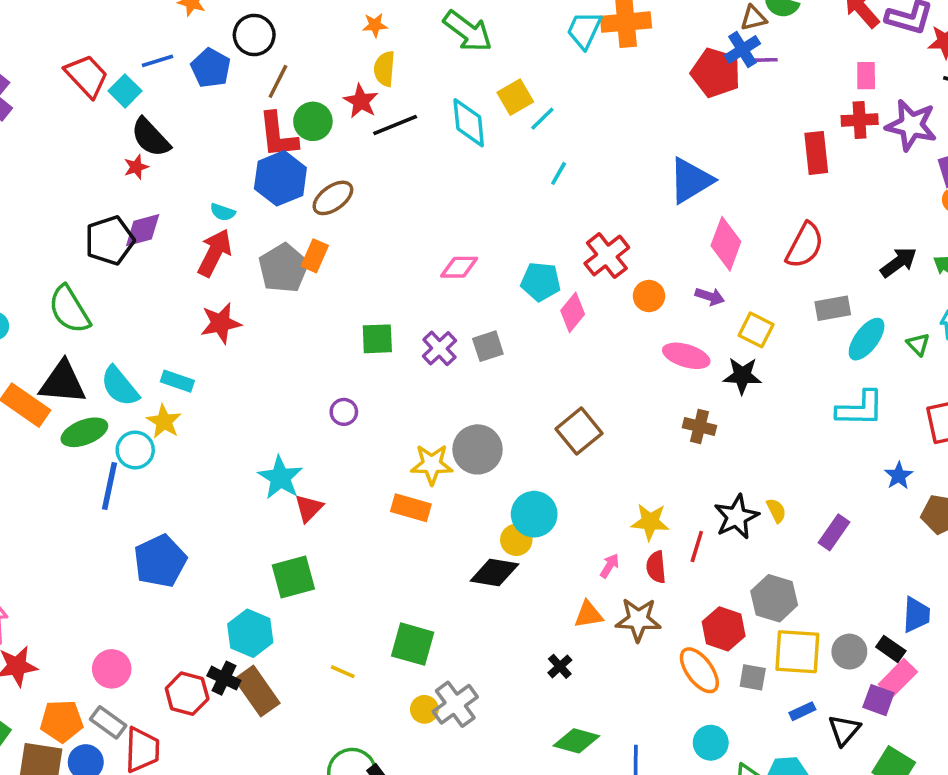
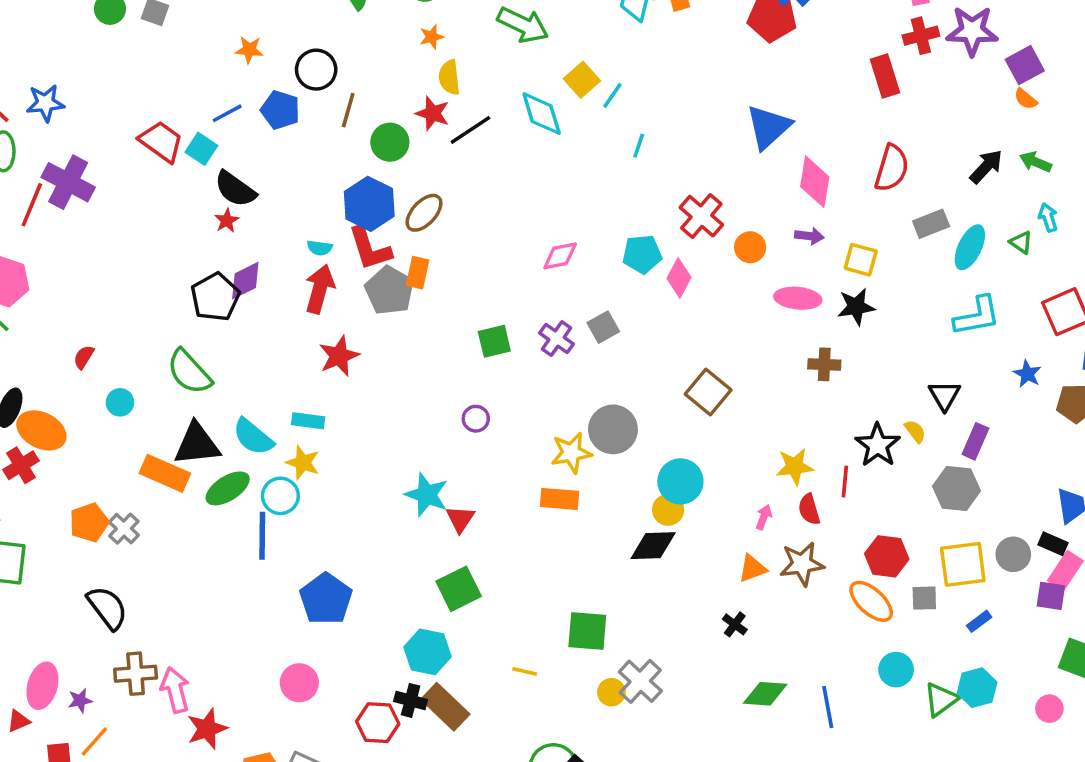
red L-shape: (278, 135) -> (370, 248), moved
gray hexagon: (774, 598) -> (956, 488), moved
pink circle: (112, 669) -> (299, 683), moved
black triangle: (844, 730) -> (944, 395), moved

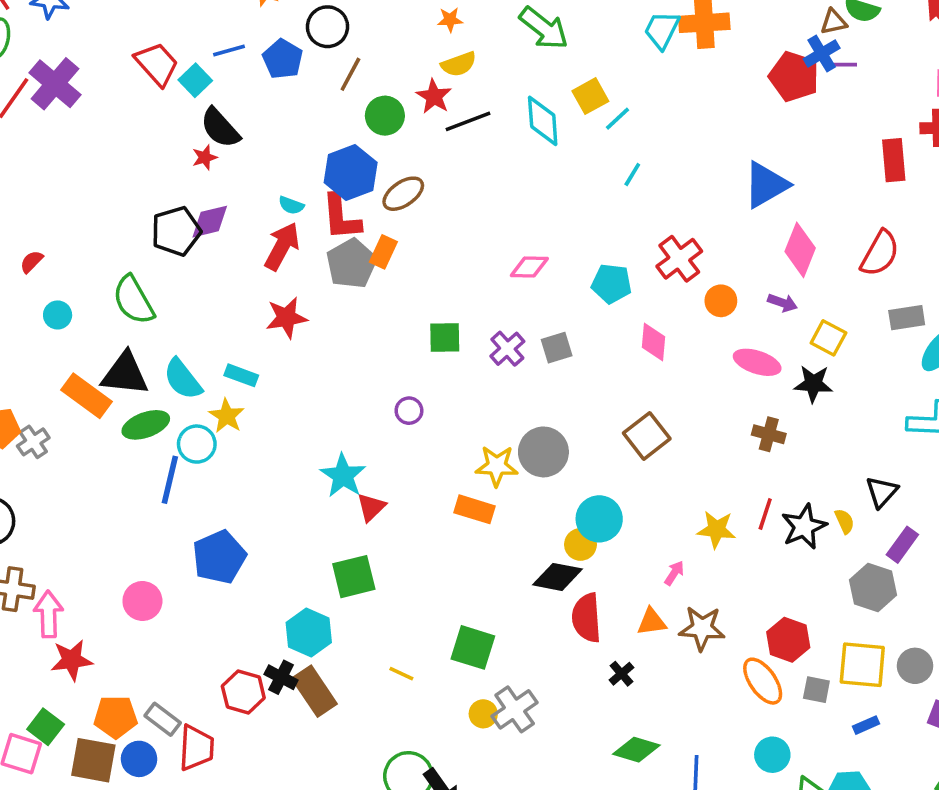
yellow semicircle: (449, 77) -> (459, 64), turned -116
pink diamond: (679, 278) -> (653, 342), moved, turned -36
red line: (845, 481) -> (765, 514), moved
red semicircle: (809, 509) -> (587, 618), moved, size x1.5
pink circle: (299, 683) -> (142, 601), moved

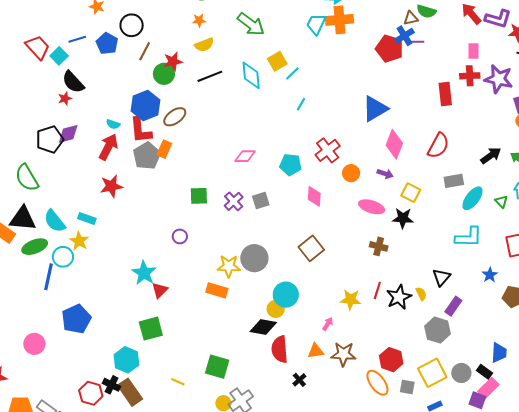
red star: (434, 96) -> (173, 61), moved, turned 30
yellow square: (862, 665) -> (432, 373), turned -32

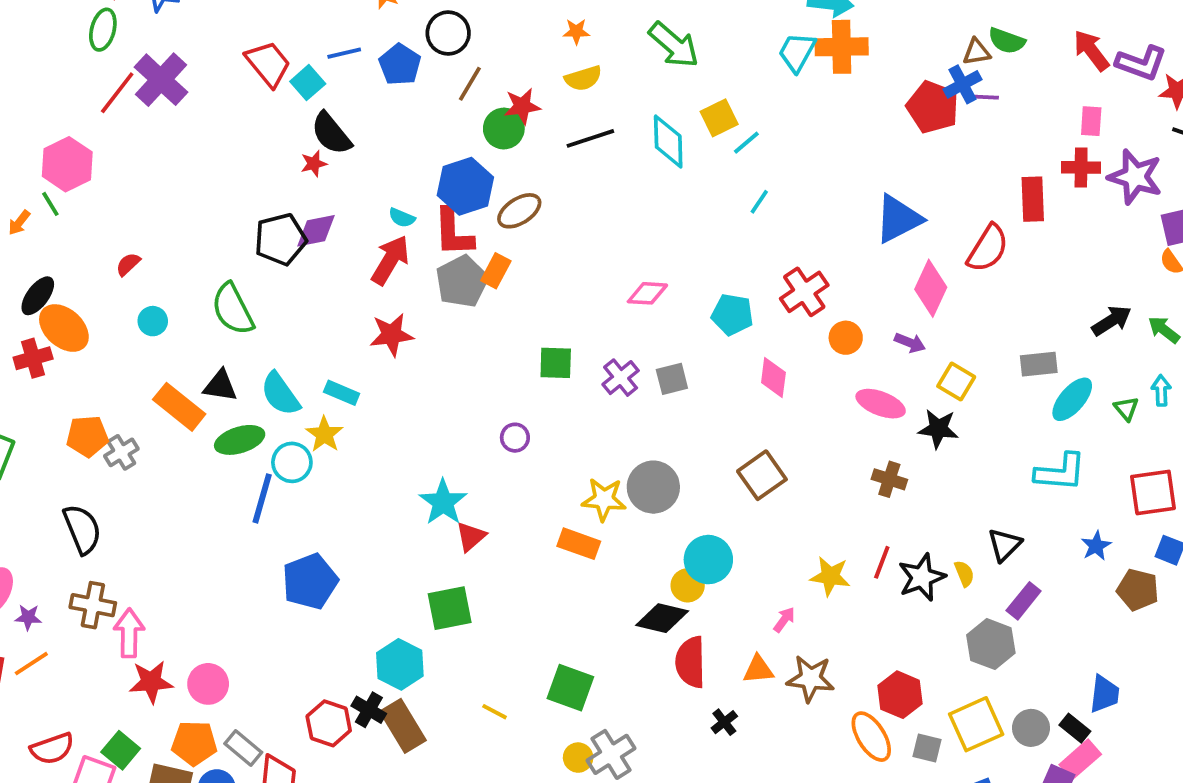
red semicircle: (438, 146) -> (988, 248), moved
black triangle: (23, 219) -> (220, 386), size x0.7
pink circle: (34, 344) -> (208, 684), moved

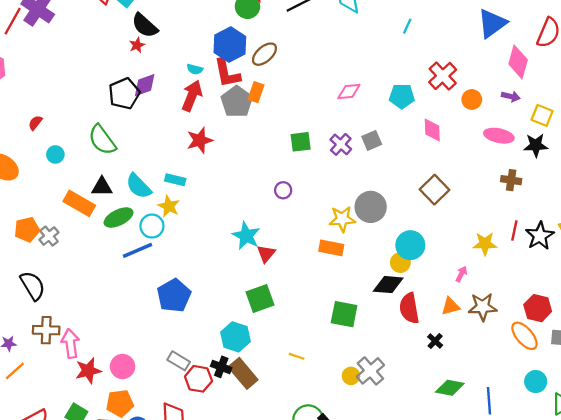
blue line: (262, 498) -> (138, 250), turned 60
green square: (570, 688) -> (344, 314), moved
gray rectangle: (243, 748) -> (179, 361), moved

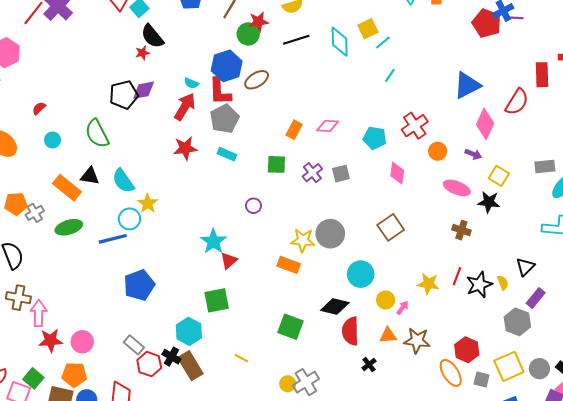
orange rectangle: (256, 92) -> (294, 130), moved
cyan rectangle: (175, 180) -> (227, 154), moved
green ellipse: (119, 218) -> (69, 227), moved
yellow circle: (400, 263) -> (386, 300), moved

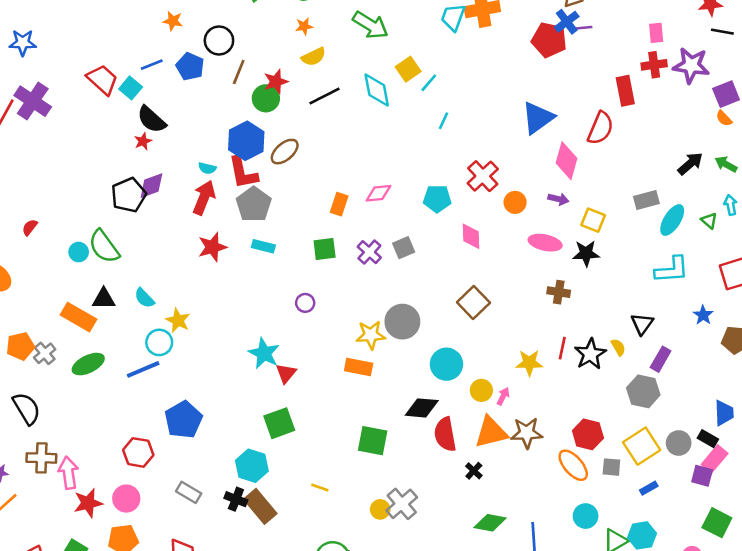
cyan circle: (53, 140) -> (79, 252), moved
cyan semicircle: (123, 181) -> (144, 298), size x0.7
orange triangle: (388, 335) -> (491, 432), size x1.6
red hexagon: (149, 364) -> (138, 452), moved

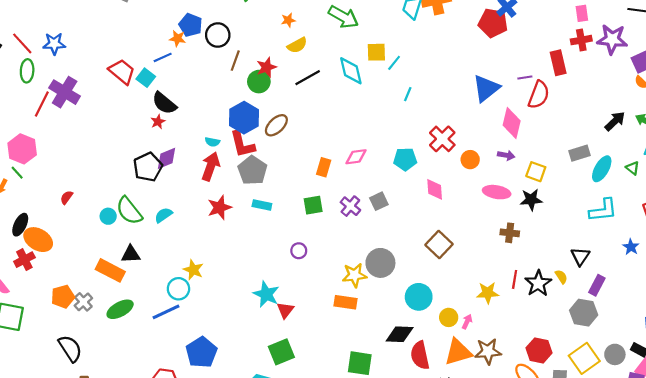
orange star: (173, 21) -> (177, 38), moved
purple line: (583, 28) -> (525, 77), moved
blue pentagon: (190, 67) -> (191, 25), moved
yellow square: (408, 69) -> (376, 52), turned 36
cyan semicircle: (144, 298) -> (163, 215), moved, turned 102

